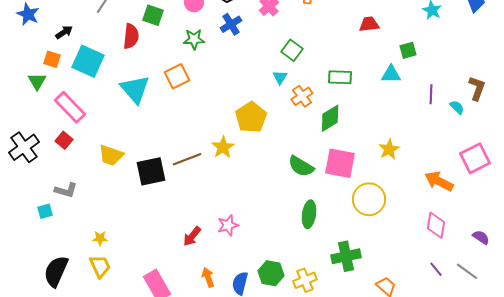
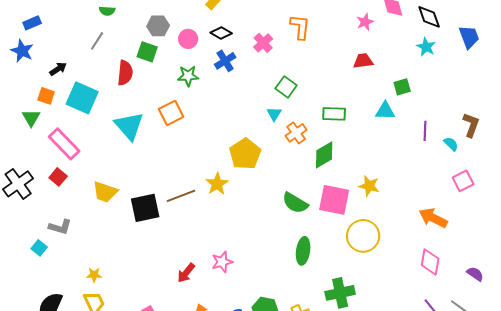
yellow star: (389, 149) -> (369, 186), moved, turned -30
pink square: (475, 158) -> (463, 181), moved, size x0.7
cyan square: (45, 211) -> (39, 248), turned -35

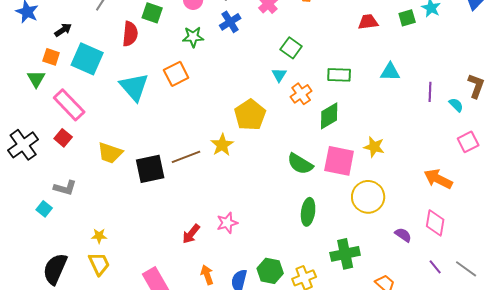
green square: (402, 87) -> (407, 18), moved
purple semicircle: (475, 274) -> (403, 235), moved

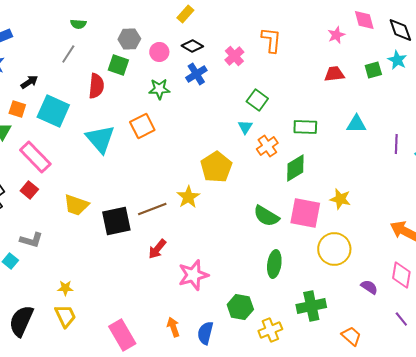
pink star: (227, 223) -> (193, 275), size x1.4
red arrow: (191, 234) -> (157, 249), moved
green hexagon: (270, 271) -> (240, 307), moved

